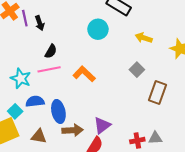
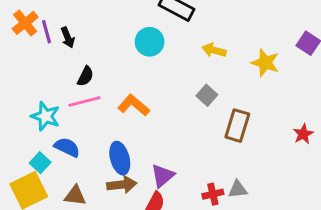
blue semicircle: (35, 101) -> (67, 147), turned 36
blue ellipse: (58, 111) -> (120, 158), moved

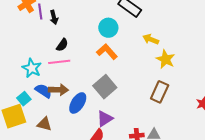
yellow star: (265, 63) -> (166, 59), moved
gray square: (207, 95) -> (105, 87), moved, size x1.6
orange L-shape: (134, 105) -> (107, 52), moved
blue ellipse: (120, 158) -> (78, 103), turned 40
brown arrow: (122, 185) -> (58, 90), moved

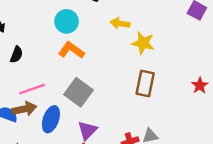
pink line: (59, 62) -> (32, 89), moved

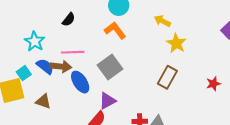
red star: (200, 85) -> (213, 84), moved
blue ellipse: (51, 119) -> (80, 82), turned -70

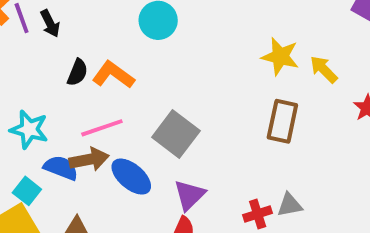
yellow arrow: (162, 21) -> (324, 69), moved, turned 35
orange L-shape: (115, 30) -> (113, 75), moved

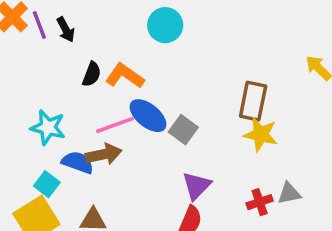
yellow star: (280, 56) -> (261, 134), moved
brown rectangle: (282, 121) -> (253, 101), moved
gray square: (176, 134) -> (183, 130), size x0.7
blue ellipse: (131, 177) -> (148, 116), moved

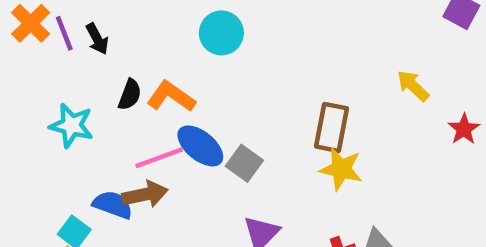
cyan star: (48, 127) -> (71, 125), moved

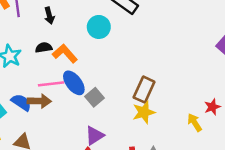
black arrow: (97, 39) -> (49, 16), moved
yellow arrow: (413, 86) -> (195, 123), moved
black semicircle: (130, 95) -> (44, 48), turned -133
yellow star: (341, 169) -> (144, 112), turned 30

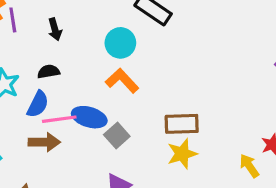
orange L-shape: (65, 54) -> (122, 81), moved
blue ellipse: (74, 83) -> (89, 117), turned -35
brown rectangle: (144, 90) -> (182, 124), turned 65
blue semicircle: (21, 102) -> (38, 104), moved, turned 84

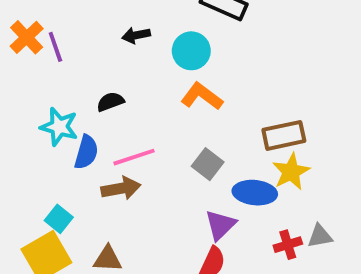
black arrow: (55, 29) -> (136, 35), moved, turned 105
blue semicircle: (38, 104) -> (86, 152), moved
blue ellipse: (89, 117) -> (255, 193), moved

